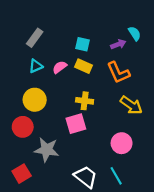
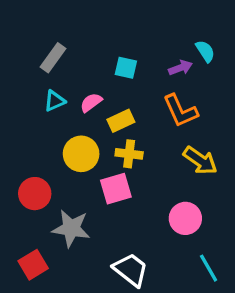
yellow rectangle: (84, 66) -> (121, 121), moved, turned -49
yellow circle: (35, 100) -> (81, 154), moved
cyan line: (116, 176) -> (209, 268), moved

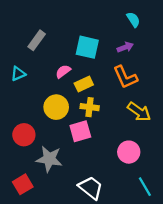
cyan semicircle: (205, 51) -> (133, 20), moved
cyan square: (126, 68) -> (87, 47), size x1.5
cyan triangle: (55, 101) -> (18, 74), moved

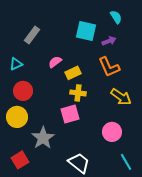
cyan square: (87, 47) -> (86, 31), moved
yellow circle: (56, 107) -> (17, 117), moved
red circle: (24, 135) -> (23, 91), moved
gray star: (49, 159) -> (43, 138), turned 30

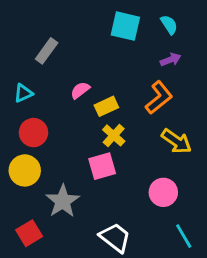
cyan square: (86, 31) -> (125, 26), moved
purple arrow: (109, 41) -> (171, 60), moved
orange L-shape: (109, 67) -> (159, 98), turned -105
yellow cross: (78, 93) -> (114, 135), turned 35

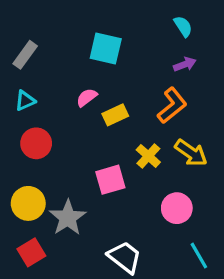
cyan square: (125, 26) -> (106, 49), moved
gray rectangle: (47, 51) -> (25, 55), moved
yellow cross: (114, 135) -> (148, 156), moved
yellow circle: (25, 170) -> (28, 203), moved

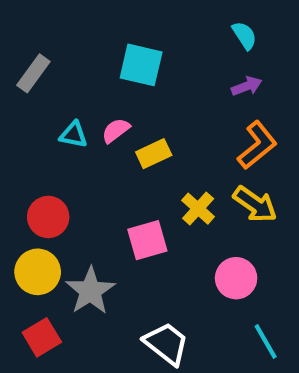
cyan triangle: (25, 101) -> (74, 135), moved, turned 35
orange L-shape: (172, 105) -> (257, 145), moved
red circle: (36, 143) -> (48, 217), moved

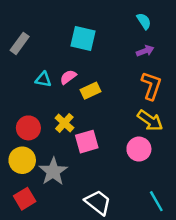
orange L-shape: (257, 145) -> (151, 86), turned -32
yellow cross: (198, 209) -> (64, 123), moved
pink circle: (236, 278) -> (139, 149), moved

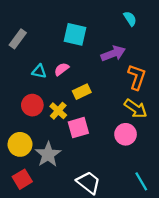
purple arrow: (145, 51) -> (113, 53), moved, size x1.5
yellow rectangle: (90, 91) -> (82, 92), moved
red circle: (28, 128) -> (32, 105), moved

